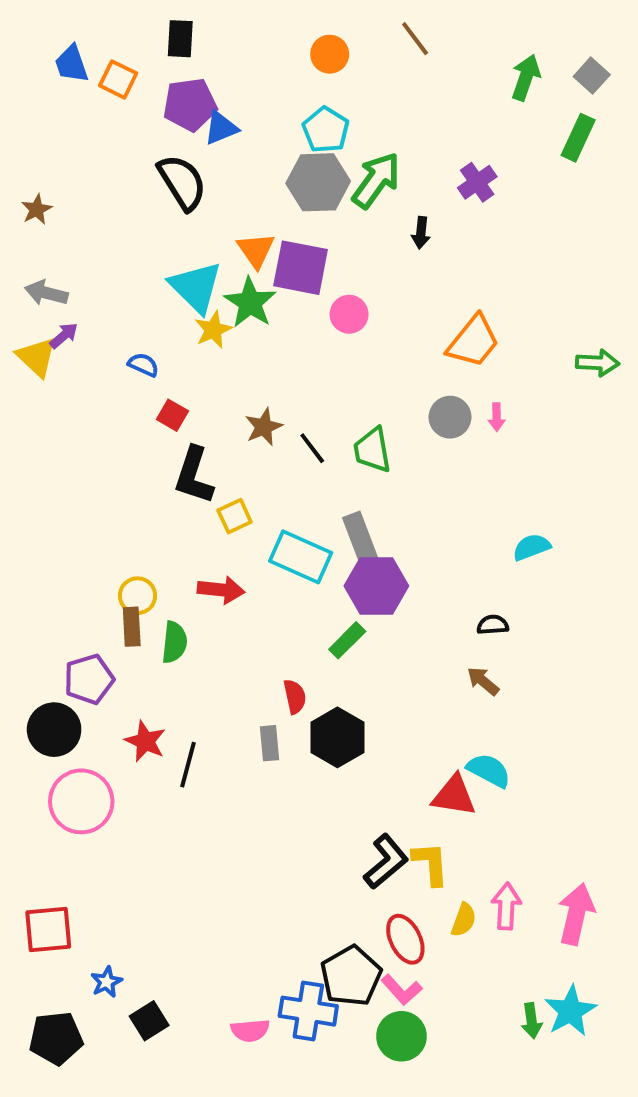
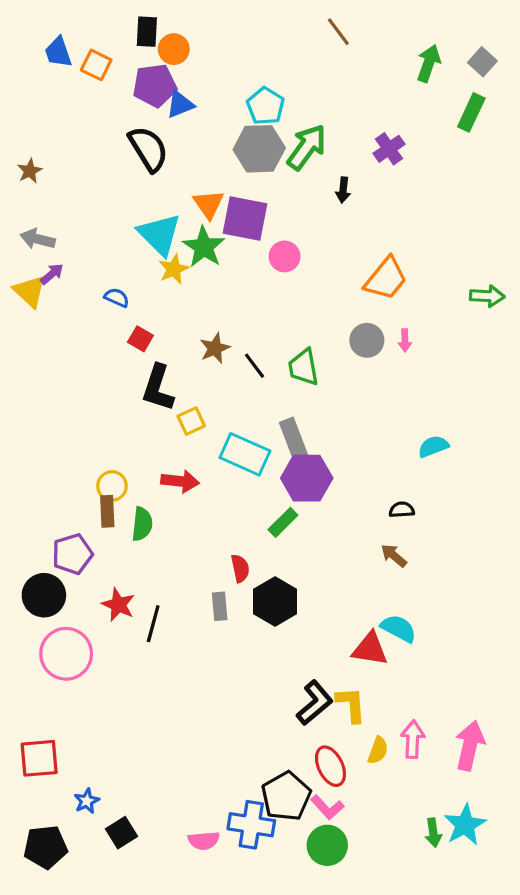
orange circle: (330, 54) -> (174, 49), moved

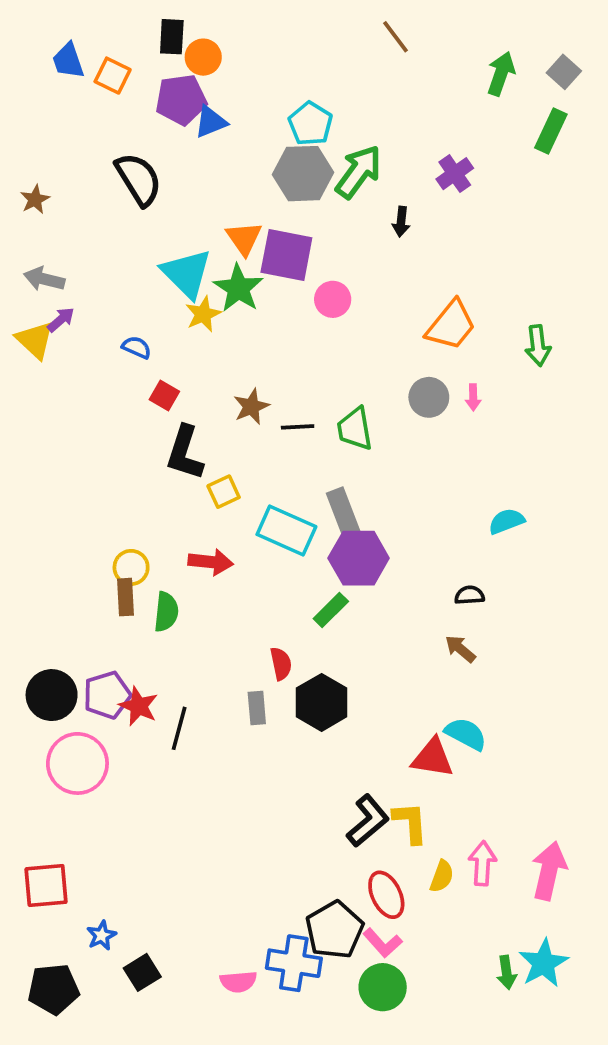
black semicircle: (148, 149) -> (138, 179), moved
green arrow: (487, 296) -> (538, 346), moved, turned 80
black line: (254, 366) -> (298, 427), turned -56
purple pentagon: (72, 554) -> (107, 695), moved

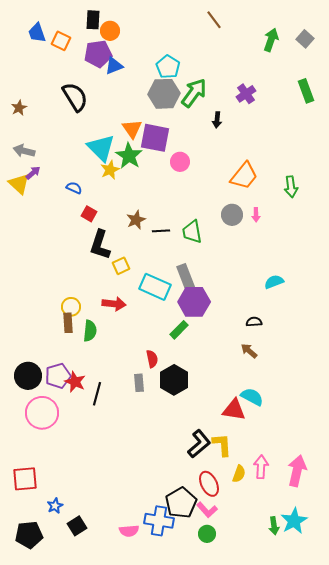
green rectangle: (551, 131) -> (306, 91), moved, turned -45
green circle: (383, 987) -> (207, 534), size x0.7

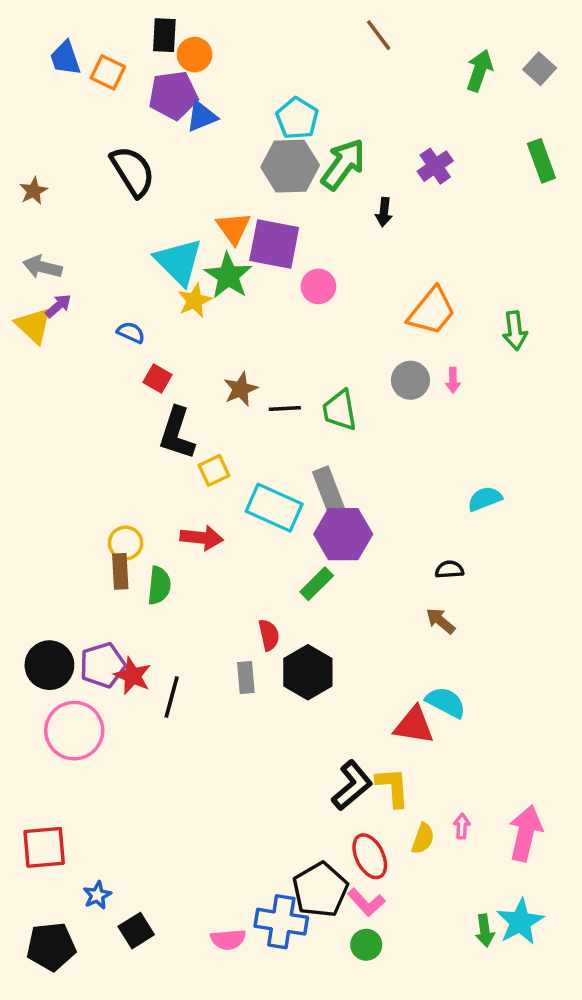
pink arrow: (261, 467) -> (462, 826), size x0.6

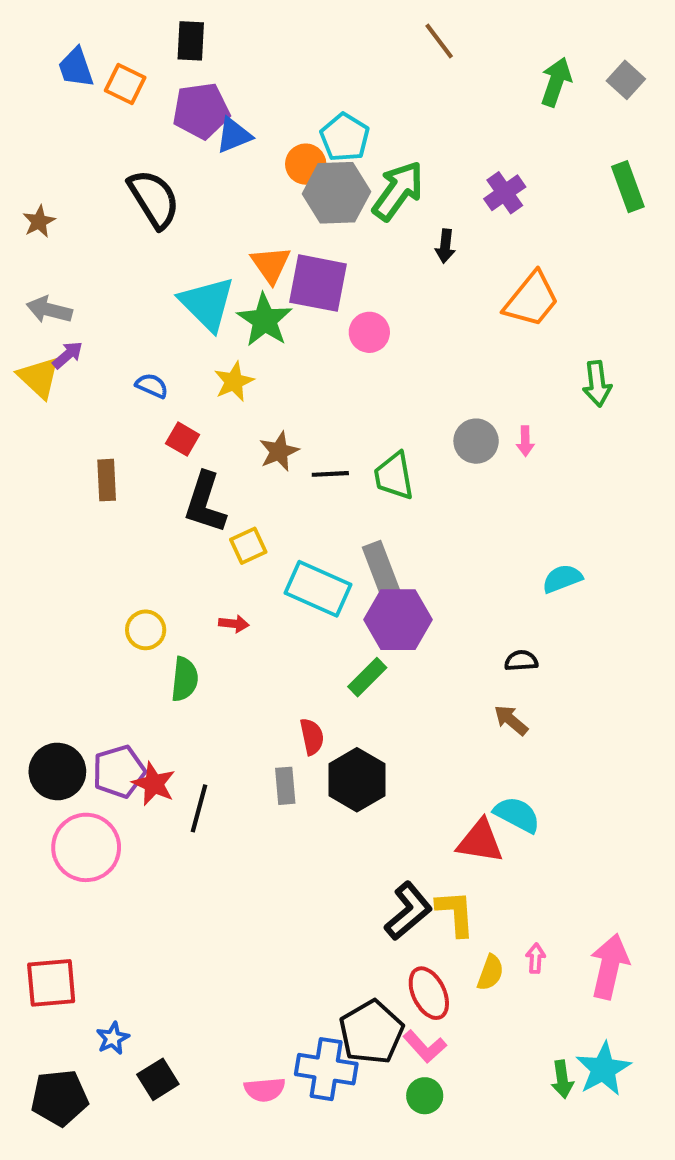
orange circle: (195, 55) -> (306, 164), moved
yellow star: (195, 301) -> (234, 382), moved
orange trapezoid: (432, 311) -> (531, 299), moved
red arrow: (202, 538) -> (234, 624), size x0.6
brown rectangle: (120, 571) -> (107, 480), moved

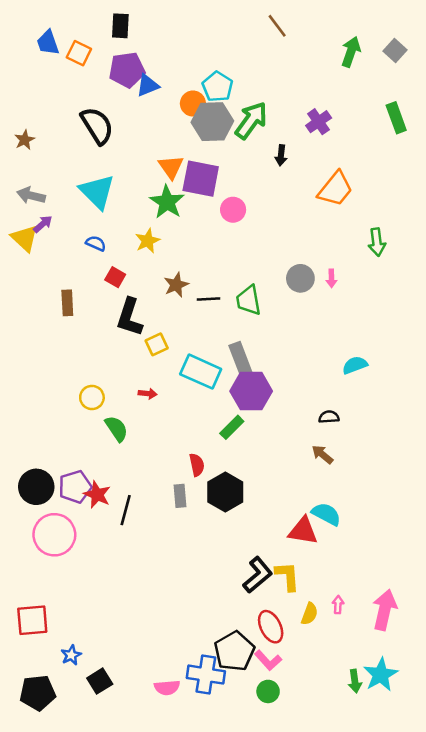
cyan triangle: (207, 304) -> (97, 192), moved
green semicircle: (185, 679) -> (117, 429), turned -40

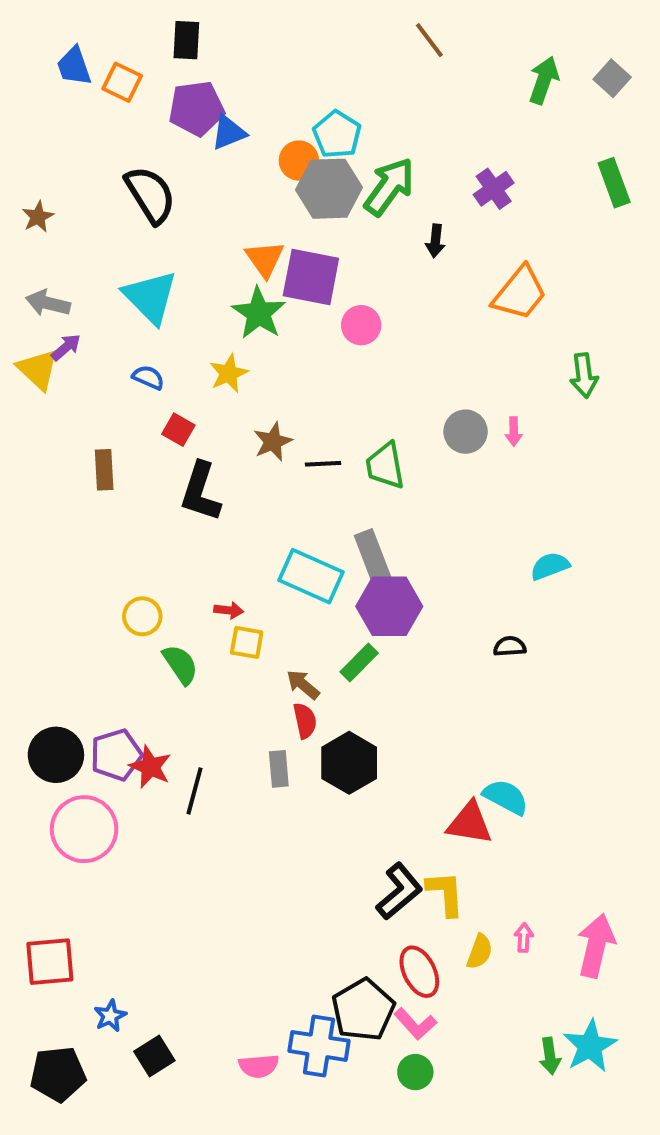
yellow square: (157, 344) -> (247, 642), moved, turned 35
brown arrow: (322, 454) -> (303, 685), moved

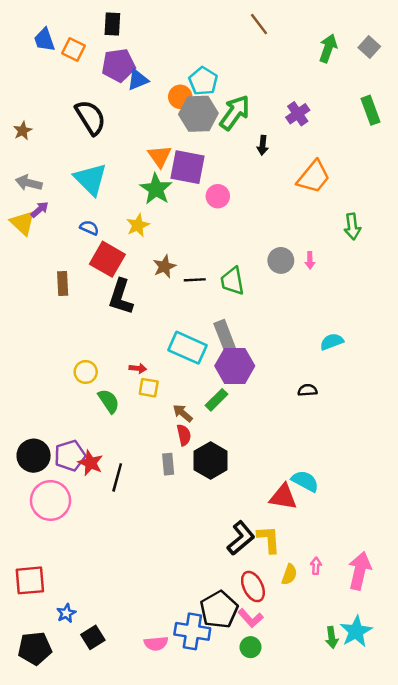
red square: (178, 430) -> (107, 259), size x1.8

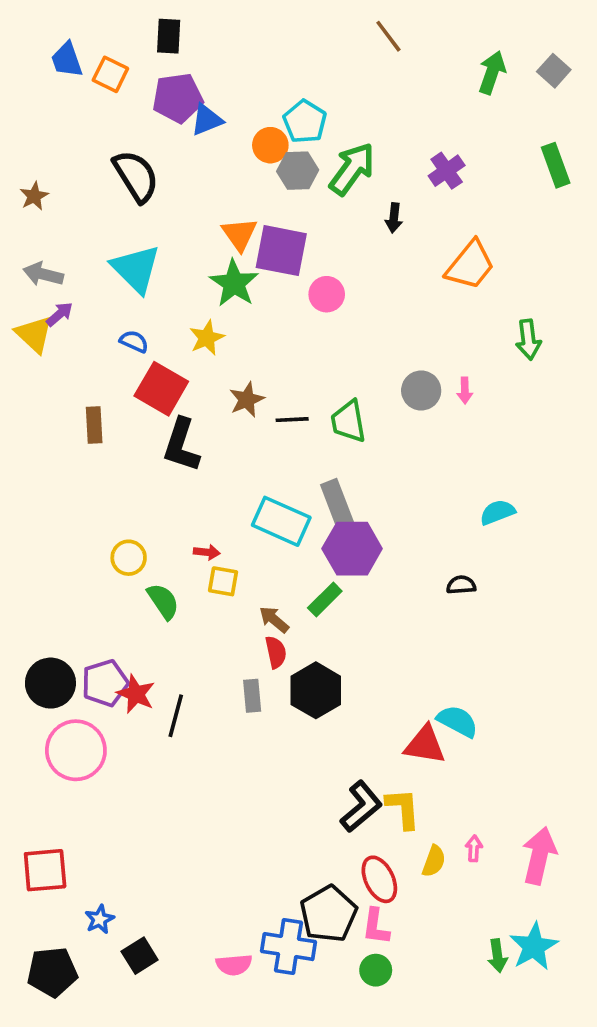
gray hexagon: (198, 114) -> (298, 171), size x0.7
pink L-shape: (251, 618) -> (376, 927), turned 50

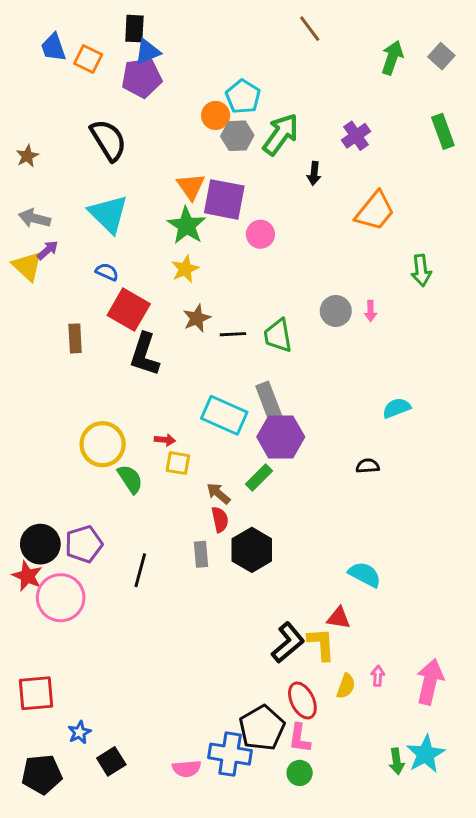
blue triangle: (207, 120) -> (147, 52), moved
yellow star: (207, 338) -> (185, 269), moved
yellow circle: (129, 558) -> (103, 444), size x1.6
red star: (136, 694) -> (27, 576), moved
red triangle: (425, 745) -> (339, 618), moved, size x0.7

